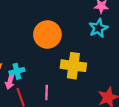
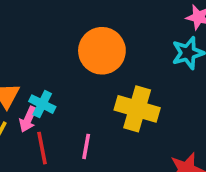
cyan cross: (17, 71) -> (42, 104), turned 32

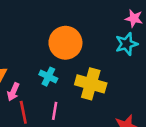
cyan cross: (42, 104) -> (48, 77), moved

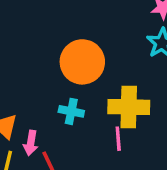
pink line: (55, 111) -> (118, 139), moved

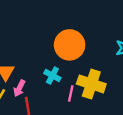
pink line: (118, 139) -> (71, 94), moved

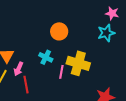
orange circle: (70, 45) -> (59, 31), size x0.7

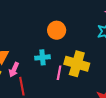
cyan cross: (46, 57) -> (42, 57), turned -32

